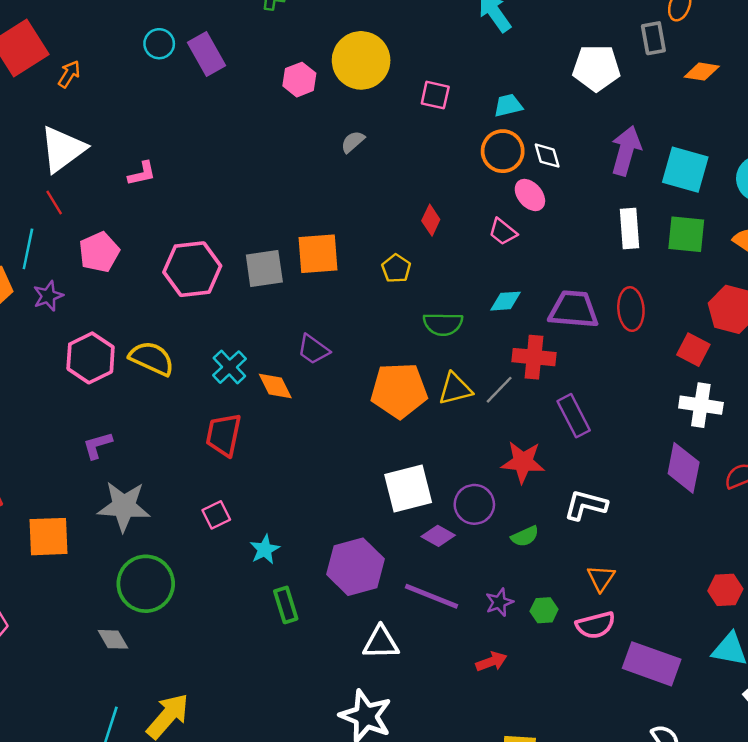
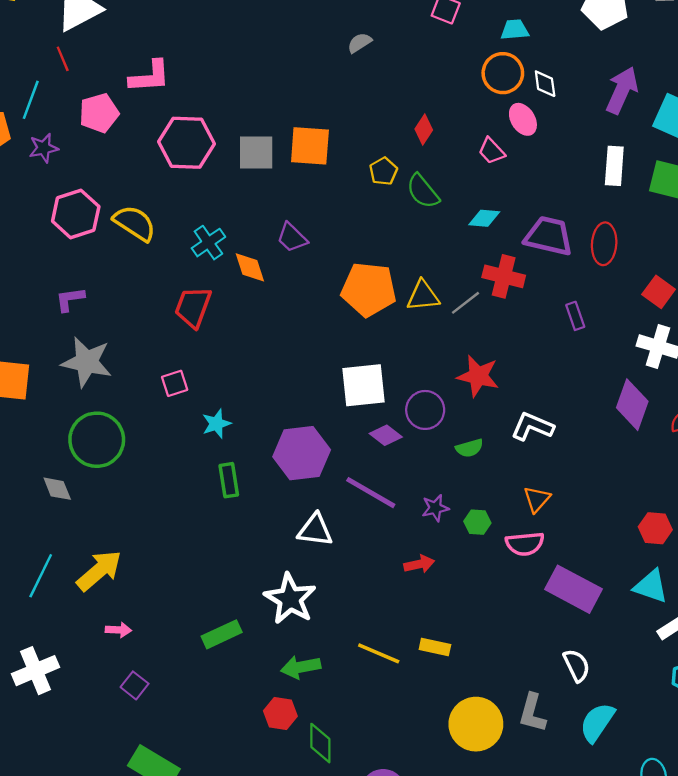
pink L-shape: (142, 174) -> (150, 77), moved, size x1.5
green semicircle: (443, 324) -> (423, 191), moved, turned 42
purple rectangle: (574, 416) -> (575, 316), moved, size x0.7

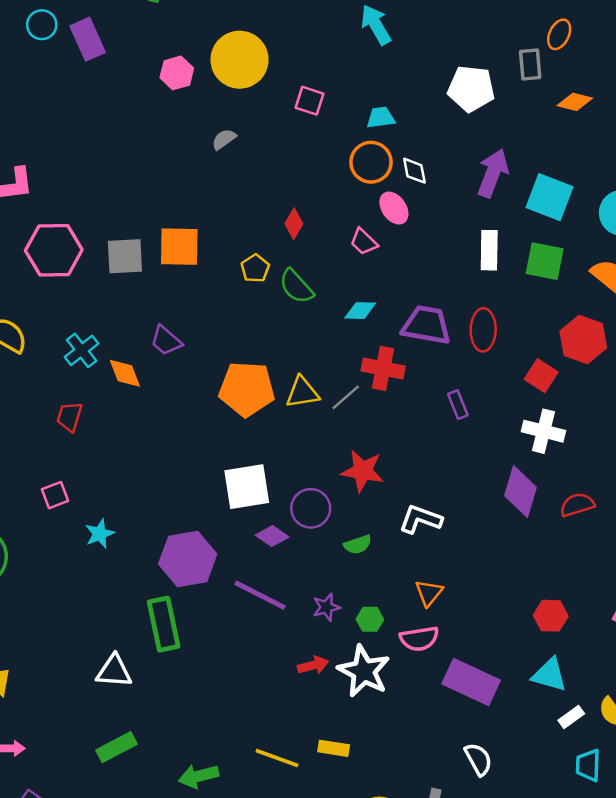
red trapezoid: (193, 307) -> (69, 417), size x0.7
green rectangle: (229, 480) -> (164, 624), moved, size x1.5
white triangle: (315, 530) -> (114, 671), moved
white star: (290, 599) -> (364, 671), moved

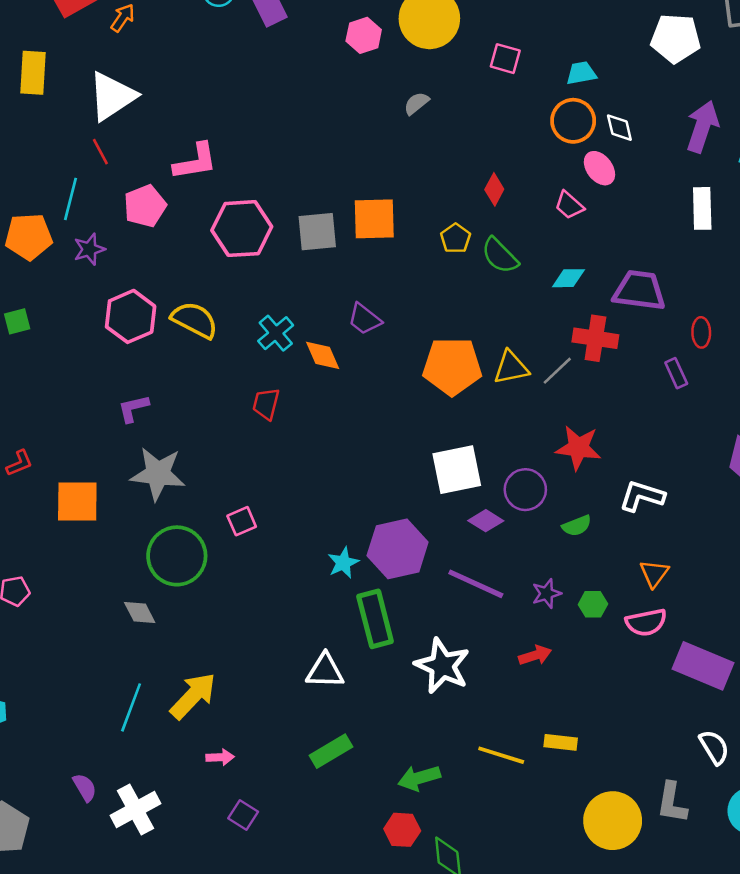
red ellipse: (483, 330) -> (701, 332), moved, size x0.7
pink square: (55, 495) -> (242, 521), moved
cyan star: (100, 534) -> (343, 563), moved
white star: (364, 671) -> (442, 666), moved

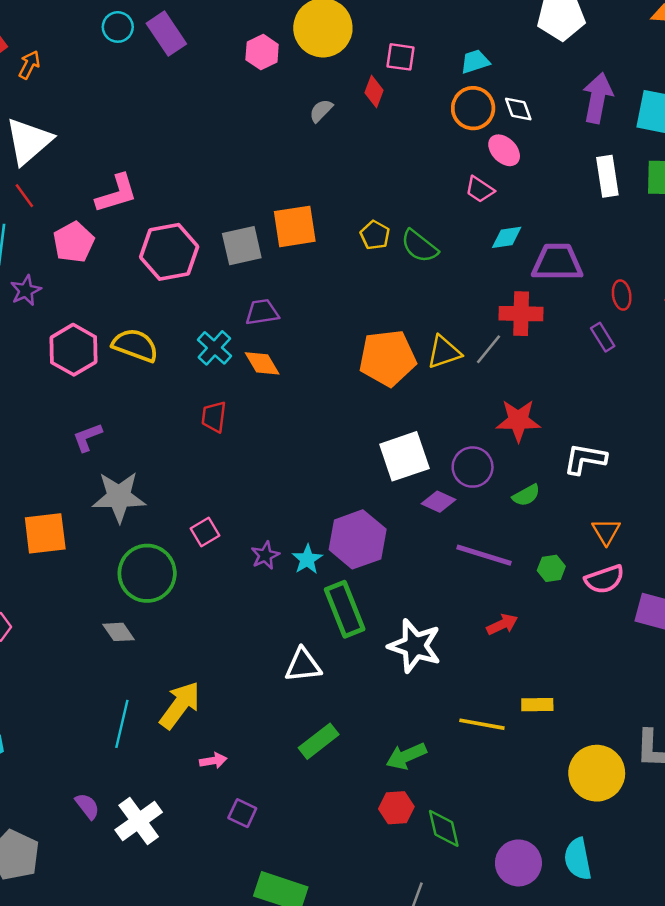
red diamond: (494, 189) -> (374, 91), moved
cyan diamond: (569, 278) -> (507, 237), moved
purple trapezoid: (365, 319) -> (262, 312), moved, turned 140
purple line: (476, 584) -> (484, 555), moved
purple star: (546, 593) -> (265, 555), moved

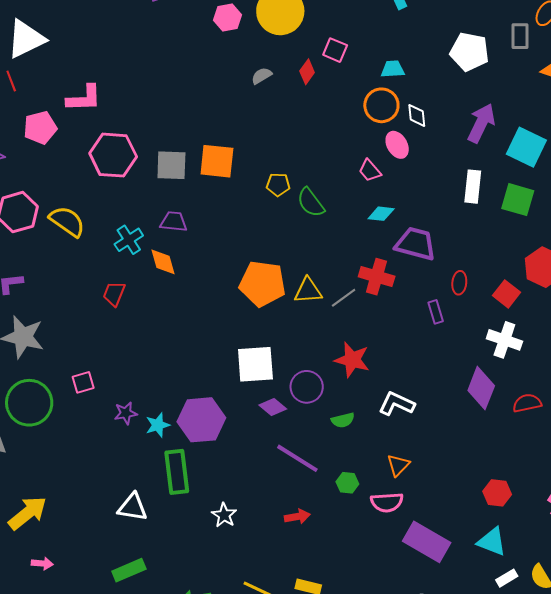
yellow pentagon: (375, 235) -> (278, 185), turned 30
white star: (415, 646) -> (224, 515), size x0.6

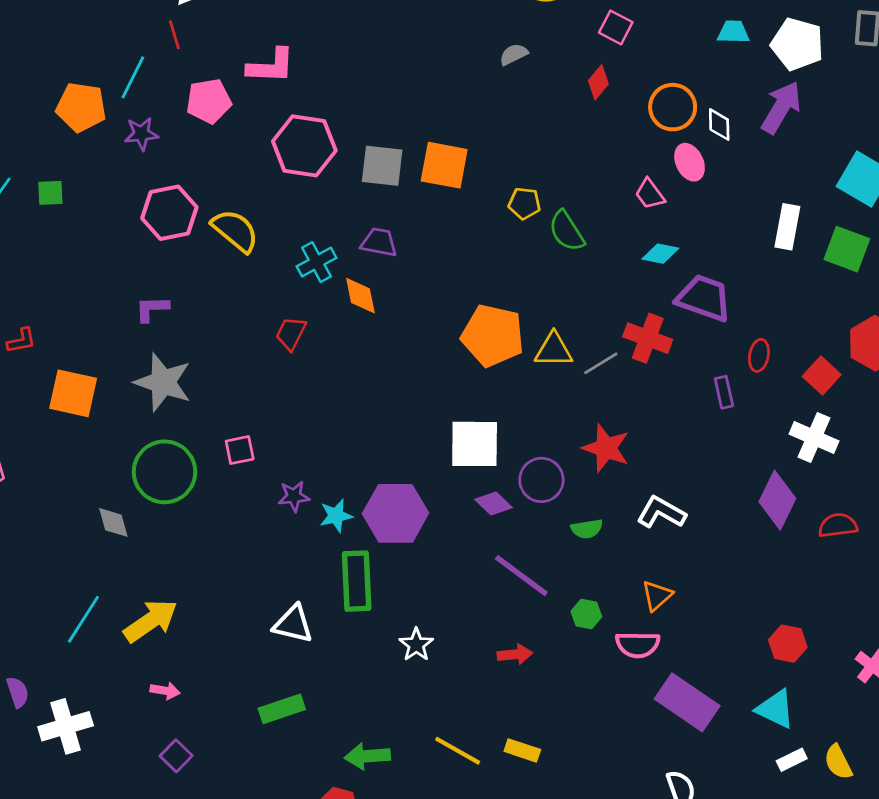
cyan trapezoid: (393, 69) -> (733, 32), moved
red diamond: (307, 72) -> (598, 82), moved
purple arrow: (481, 123) -> (781, 107), moved

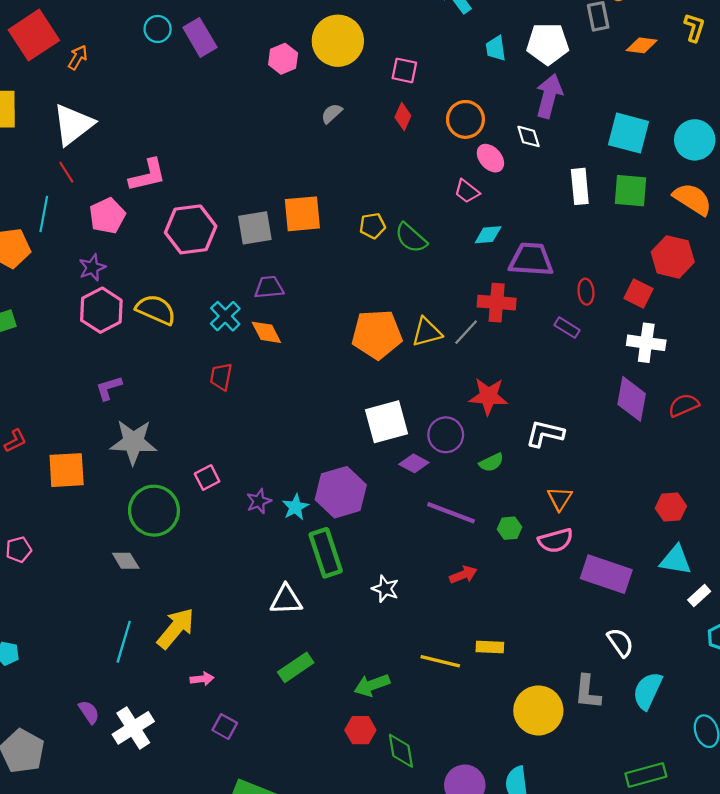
cyan trapezoid: (733, 32) -> (496, 48), turned -84
white diamond: (719, 125) -> (528, 136), moved
purple star: (141, 134) -> (92, 268), moved
purple rectangle: (724, 392) -> (567, 328), turned -30

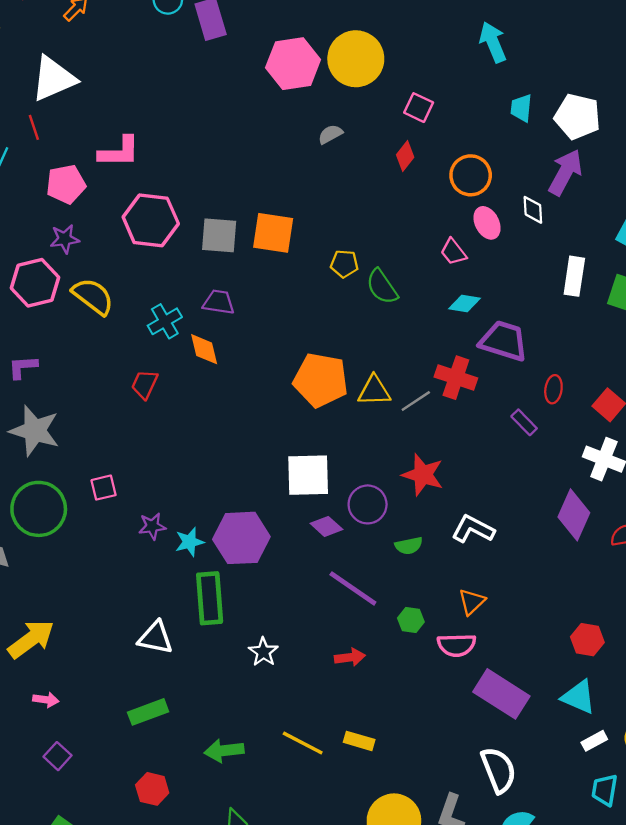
pink hexagon: (283, 59) -> (293, 64), size x1.6
purple star: (92, 268) -> (65, 239), moved
white semicircle: (620, 642) -> (499, 770), size x1.4
red hexagon: (360, 730) -> (152, 789), moved

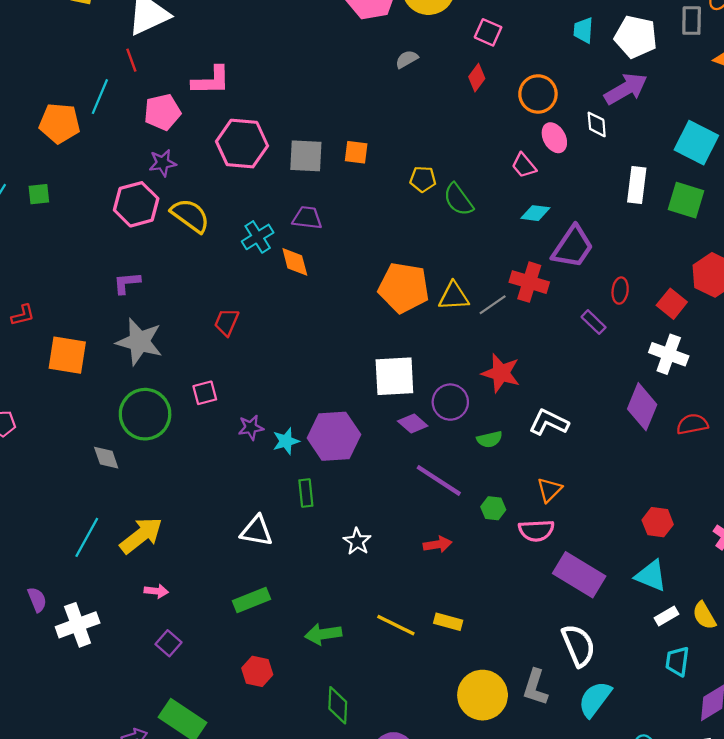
purple arrow: (565, 172) -> (626, 89), turned 33
orange square: (273, 233) -> (356, 152), size x0.6
purple trapezoid: (504, 341) -> (573, 247), turned 108
red trapezoid: (145, 384) -> (227, 322), moved
green rectangle: (210, 598) -> (306, 493), size x0.6

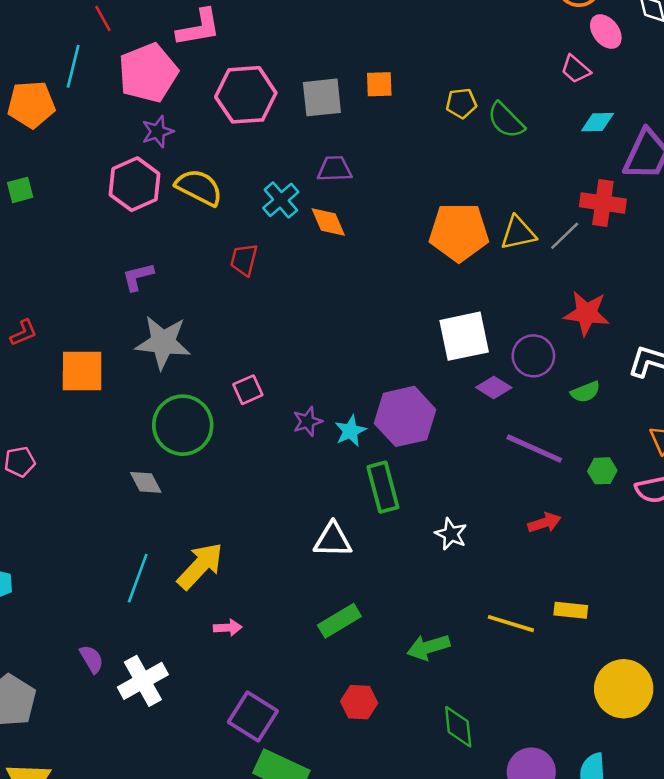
pink pentagon: (162, 112) -> (148, 73), size x1.4
red trapezoid: (227, 322) -> (244, 260), moved
green rectangle: (306, 493) -> (383, 487), size x1.5
purple square: (168, 643) -> (253, 717), moved, size x1.6

